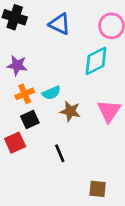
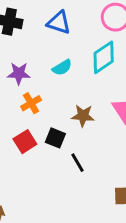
cyan semicircle: (51, 93) -> (62, 68), moved
black square: (30, 119) -> (55, 138), moved, turned -36
red square: (15, 143) -> (25, 142), moved

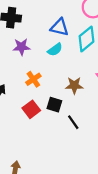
blue triangle: (59, 23) -> (59, 27), moved
purple star: (19, 73) -> (21, 47), moved

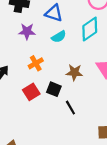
blue triangle: (59, 27) -> (54, 13), moved

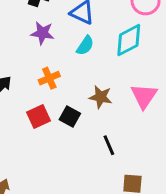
cyan semicircle: (59, 37) -> (85, 45), turned -32
black line: (70, 108) -> (109, 145), moved

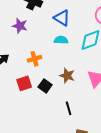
purple star: (42, 33) -> (20, 26), moved
cyan semicircle: (85, 45) -> (61, 40), turned -128

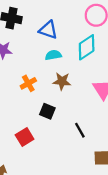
brown star: (67, 76) -> (62, 81), moved
red square: (24, 83) -> (25, 137), moved

